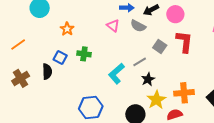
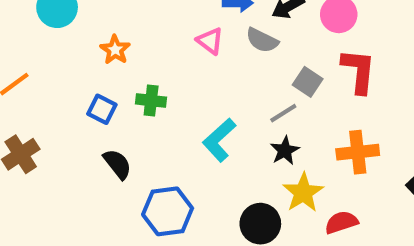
gray line: (140, 62) -> (283, 113), moved
black semicircle: (47, 72) -> (117, 164), moved, turned -35
orange cross: (184, 93) -> (358, 152), moved

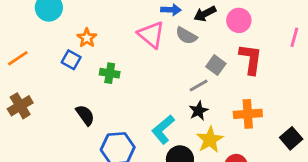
pink triangle: (210, 41) -> (151, 35), size x1.5
blue square: (102, 109) -> (71, 60), moved
cyan L-shape: (219, 140) -> (163, 129), moved

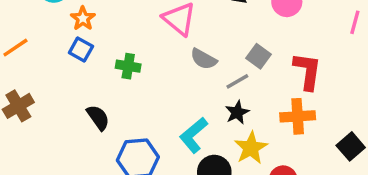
gray semicircle: (186, 36) -> (204, 59), moved
orange star: (87, 38) -> (83, 18), moved
red L-shape: (251, 59) -> (307, 71), moved

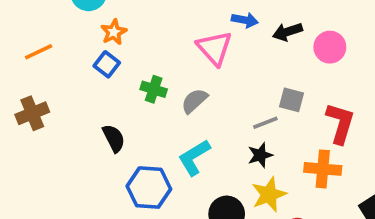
gray square: (259, 56) -> (291, 100), turned -30
gray semicircle: (204, 59) -> (194, 101), moved, turned 100
cyan L-shape: (194, 135) -> (194, 157), moved

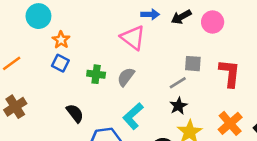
orange cross: (323, 169) -> (230, 123), moved, turned -35

